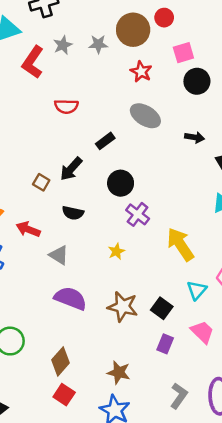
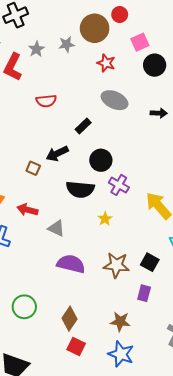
black arrow: (71, 169) -> (57, 154), turned 30
black semicircle: (73, 213) -> (80, 189), moved, size x1.5
purple rectangle: (165, 344) -> (144, 293), moved

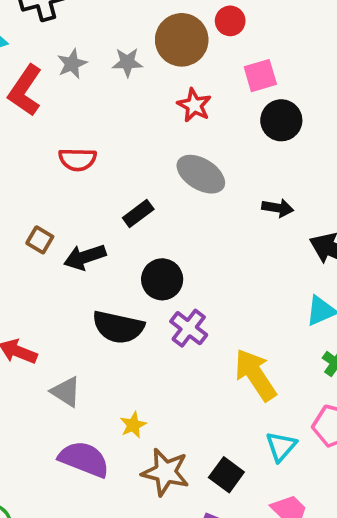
brown square: (33, 168) -> (40, 240), moved
yellow star: (105, 219) -> (133, 425), moved

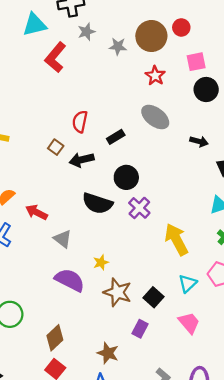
gray star: (72, 64) -> (86, 32), moved
red semicircle: (77, 159) -> (80, 122), moved, turned 95

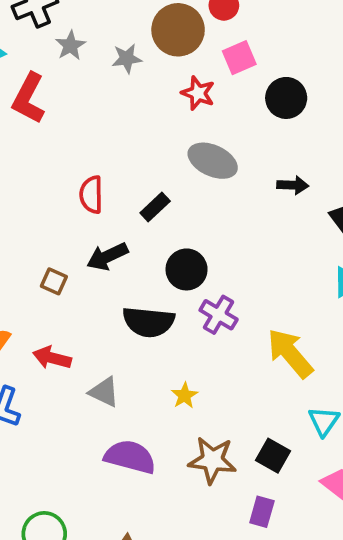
pink square: (196, 62) -> (239, 58), moved
brown square: (56, 147) -> (54, 281), moved
yellow star: (101, 262) -> (185, 396), moved

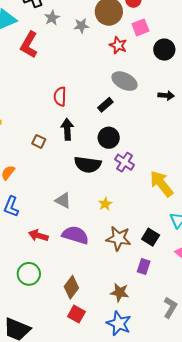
black rectangle: (155, 207) -> (105, 105), moved
black arrow: (107, 256) -> (67, 129), turned 110
red arrow: (52, 358) -> (38, 235), moved

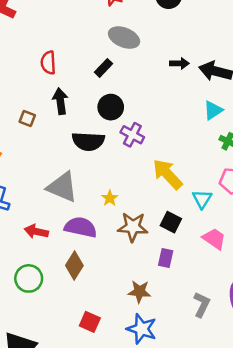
black arrow: (166, 95) -> (179, 63), moved
yellow arrow: (161, 184) -> (167, 174), moved
gray triangle: (63, 201) -> (62, 187), size x1.6
yellow star: (105, 204) -> (110, 198), moved
brown diamond: (71, 287) -> (74, 266), moved

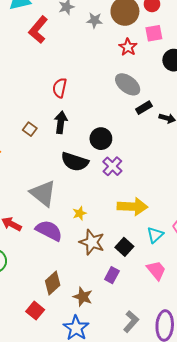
black rectangle: (103, 68) -> (144, 108), moved
yellow arrow: (167, 174) -> (132, 207), turned 120
brown diamond: (74, 266) -> (53, 283), moved

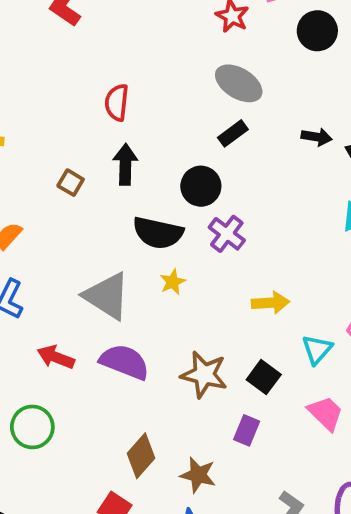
black rectangle: (144, 108) -> (233, 133), moved
yellow arrow: (132, 207) -> (271, 303), size x0.7
yellow star: (80, 213) -> (173, 282), moved

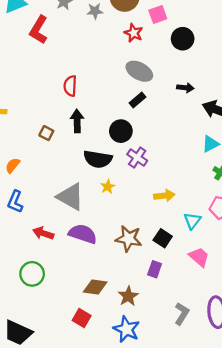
black arrow: (317, 137) -> (185, 88), moved
brown diamond: (141, 456) -> (95, 287), turned 60
brown star: (198, 475) -> (128, 296), turned 30

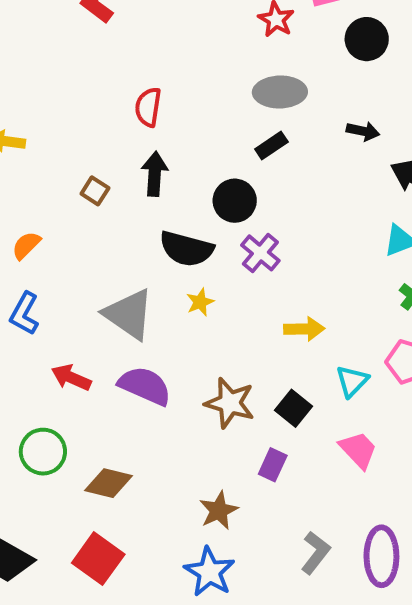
gray ellipse: (139, 71) -> (280, 92), turned -35
brown diamond: (95, 287) -> (109, 483), moved
red square: (82, 318) -> (98, 559), moved, size x1.4

